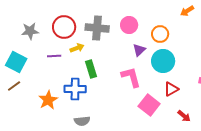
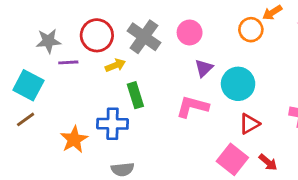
gray cross: (97, 28) -> (144, 37), turned 30
orange circle: (160, 34) -> (251, 30), moved
purple line: (54, 56) -> (68, 62), moved
pink L-shape: (131, 77) -> (192, 107), turned -60
pink square: (149, 105) -> (232, 159), moved

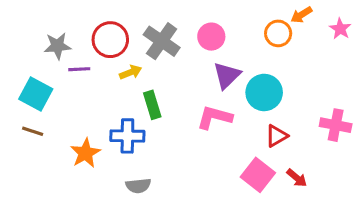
purple triangle: (204, 68) -> (227, 75), size x1.4
brown line: (26, 119) -> (33, 131), turned 54

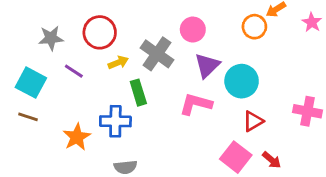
gray cross: (162, 41) -> (157, 54), moved
purple line: (79, 69) -> (74, 71), moved, turned 36

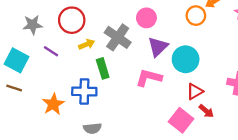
red arrow: (272, 160) -> (206, 111), moved

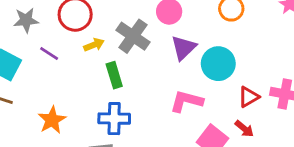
pink L-shape: (149, 78) -> (186, 101), moved
blue cross: (84, 91) -> (114, 119), moved
red triangle: (195, 91) -> (249, 97), moved

